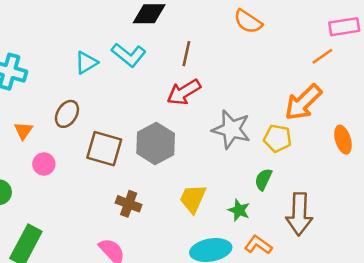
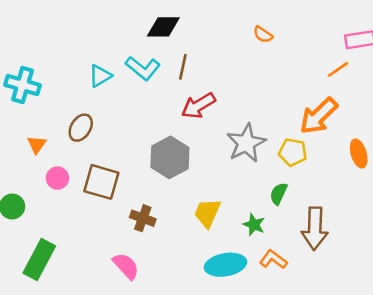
orange semicircle: (248, 22) -> (263, 35), size x0.7
brown line: (186, 54) -> (183, 67), moved
gray star: (231, 129) -> (246, 143), turned 30
brown square: (104, 149) -> (101, 182), moved

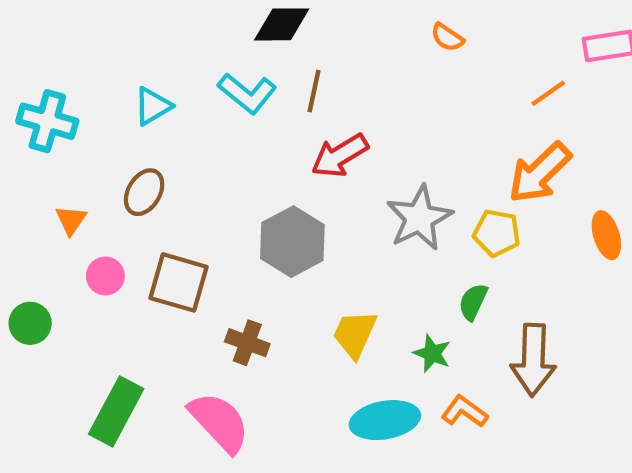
orange line: (338, 69) -> (548, 93), moved
cyan triangle: (100, 76) -> (153, 106), moved
green rectangle: (39, 260) -> (116, 411), moved
pink semicircle: (126, 266) -> (219, 422), size x1.4

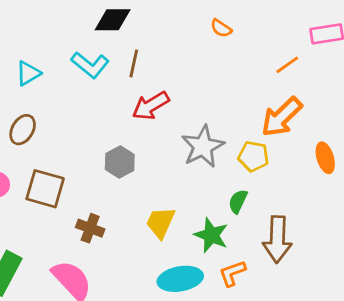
gray hexagon: (292, 242) -> (120, 162), size x0.7
green star: (432, 353) -> (211, 235), size x1.4
orange L-shape: (464, 411) -> (232, 273), turned -56

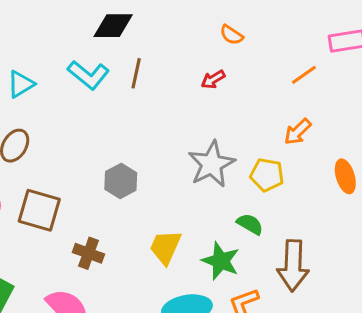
red arrow: (151, 106) -> (213, 79), moved, size x0.6
orange arrow: (282, 117) -> (298, 132), size x0.6
green semicircle: (238, 201) -> (250, 224), turned 95

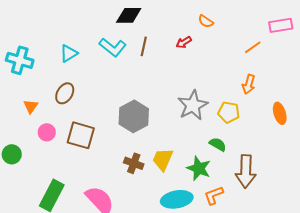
red arrow: (213, 79) -> (184, 42), moved
orange arrow: (298, 132) -> (249, 84), turned -30
gray hexagon: (121, 181) -> (134, 116), size x1.4
brown cross: (88, 253) -> (134, 163), moved

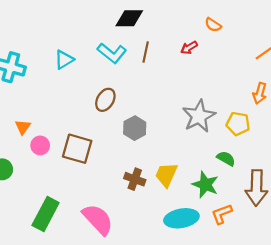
brown ellipse: (65, 93) -> (105, 100), moved
orange triangle: (31, 106) -> (23, 127), moved
gray hexagon: (134, 116) -> (135, 128), size x0.7

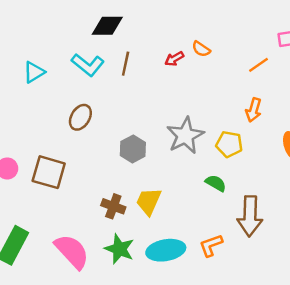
orange semicircle: (213, 25) -> (201, 49), moved
gray hexagon: (135, 128) -> (133, 149), moved
green star: (205, 185) -> (119, 249), moved

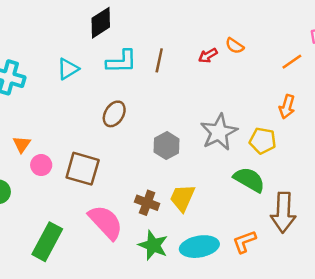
black diamond: (107, 26) -> (101, 23), moved, turned -32
cyan L-shape: (88, 65) -> (121, 62), turned -40
green semicircle: (216, 183) -> (249, 180), size x1.5
pink semicircle: (72, 251) -> (106, 222), moved

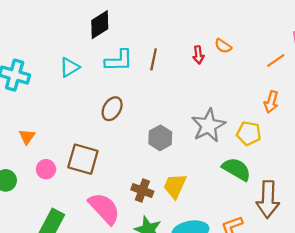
red arrow: (208, 56) -> (198, 55), turned -66
pink circle: (41, 165) -> (46, 169), moved

